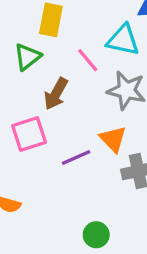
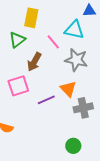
green circle: (96, 235) -> (73, 146), moved

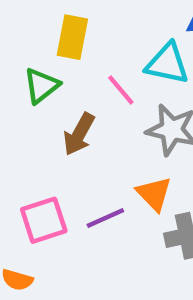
pink square: (18, 86) -> (44, 220), moved

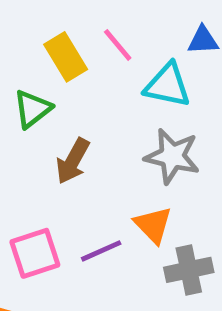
yellow rectangle: (72, 37) -> (66, 57), turned -42
pink line: (121, 90) -> (118, 45), moved

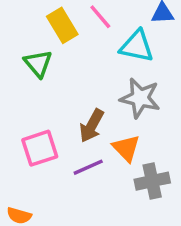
green triangle: (32, 109) -> (38, 63), turned -32
brown arrow: (73, 161) -> (92, 126), moved
pink square: (35, 253) -> (40, 148), moved

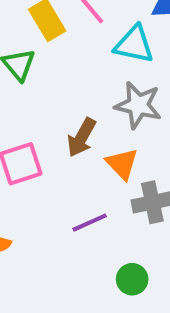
purple line: (88, 167) -> (90, 223), moved

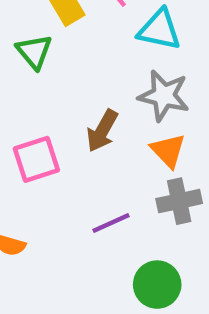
orange triangle: (122, 164) -> (168, 151), moved
green circle: (132, 279) -> (157, 285), size x1.4

